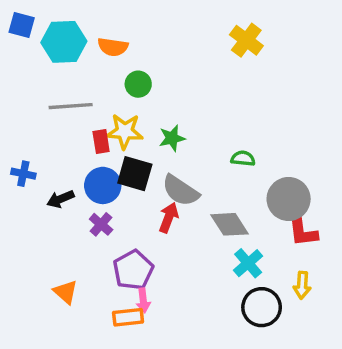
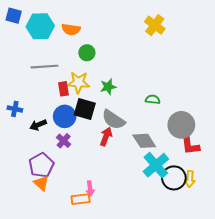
cyan cross: (248, 263) -> (156, 165), size x1.4
purple pentagon: (133, 270) -> (41, 165), moved
black circle: (262, 307) -> (174, 178), moved

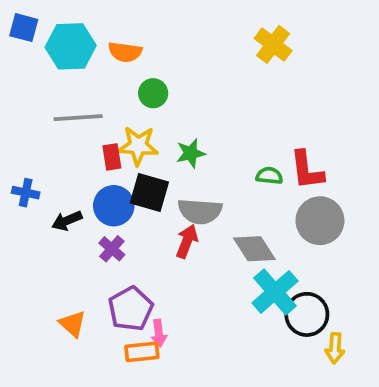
gray semicircle: (113, 120) -> (200, 211), turned -30
red L-shape: (190, 144) -> (307, 170), moved
purple pentagon: (41, 165) -> (131, 309), moved
yellow arrow: (190, 179) -> (335, 348), moved

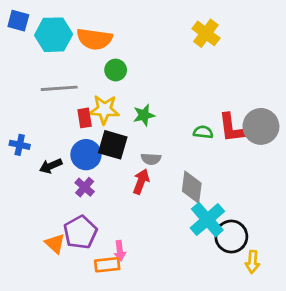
orange semicircle: (125, 52) -> (94, 39), size x1.4
gray semicircle: (200, 211) -> (151, 159), size x0.6
gray circle: (320, 221) -> (261, 126), moved
gray diamond: (254, 249) -> (192, 187), turned 40
purple pentagon: (131, 309) -> (80, 232), moved

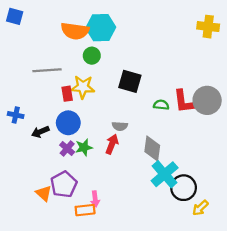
yellow cross: (206, 33) -> (208, 27), moved, turned -30
cyan hexagon: (54, 35) -> (101, 28), moved
green star: (144, 115) -> (84, 147), moved
black square: (113, 145) -> (130, 81), moved
yellow arrow: (252, 262) -> (200, 208), turned 42

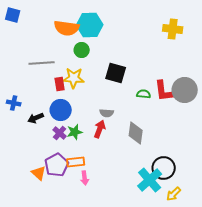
yellow cross: (208, 27) -> (173, 29), moved
cyan cross: (165, 174) -> (150, 180), moved
yellow arrow: (200, 208) -> (174, 194), moved
orange rectangle: (85, 210) -> (76, 162), moved

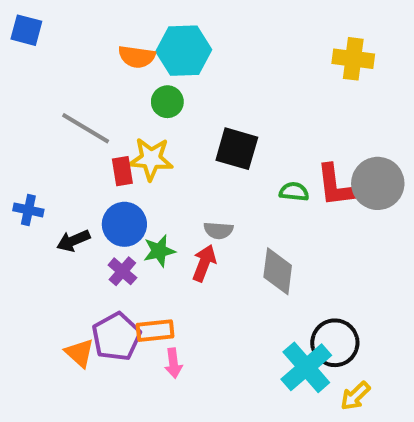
orange semicircle: (67, 28) -> (137, 57), size x0.7
gray line: (42, 63) -> (86, 128), turned 35
green star: (75, 132) -> (159, 251), moved

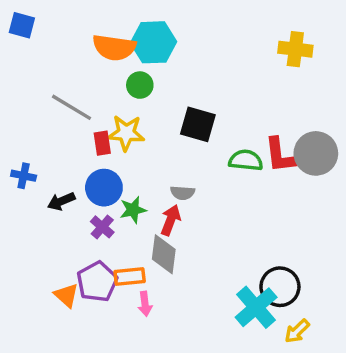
orange semicircle: (137, 57) -> (114, 47), size x1.4
green semicircle: (294, 192) -> (246, 160), size x1.4
gray diamond: (278, 271) -> (164, 254), moved

